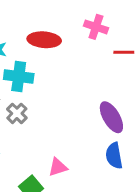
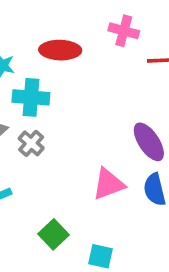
pink triangle: (58, 167) -> (108, 184), moved, size x1.4

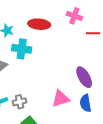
gray cross: (31, 143) -> (20, 102), moved, turned 32

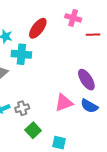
red ellipse: (39, 24) -> (38, 28), turned -55
blue semicircle: (86, 103) -> (89, 106), turned -48

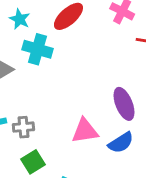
blue semicircle: (89, 106) -> (121, 143), turned -72

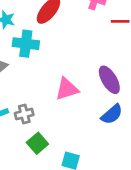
pink triangle: (85, 131) -> (67, 89), moved

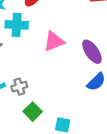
pink triangle: (67, 89) -> (54, 41), moved

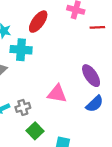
pink triangle: (54, 41) -> (57, 94), moved, turned 30

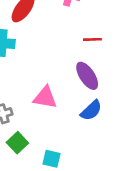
red line: (97, 27) -> (92, 39), moved

